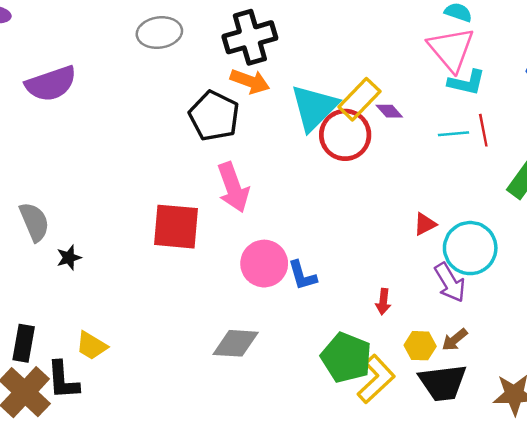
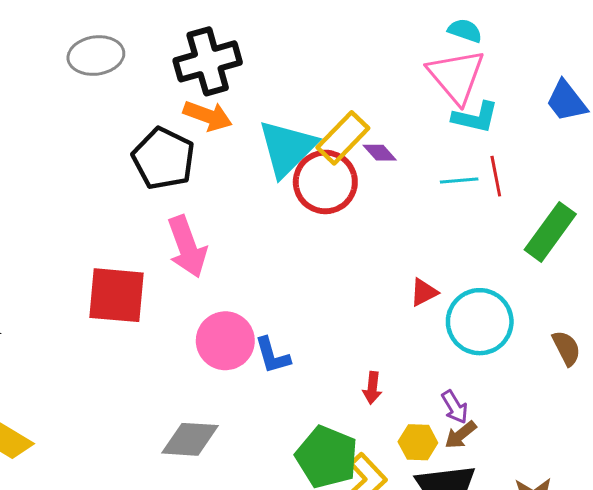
purple arrow: (450, 283) -> (455, 407), moved, size x0.7

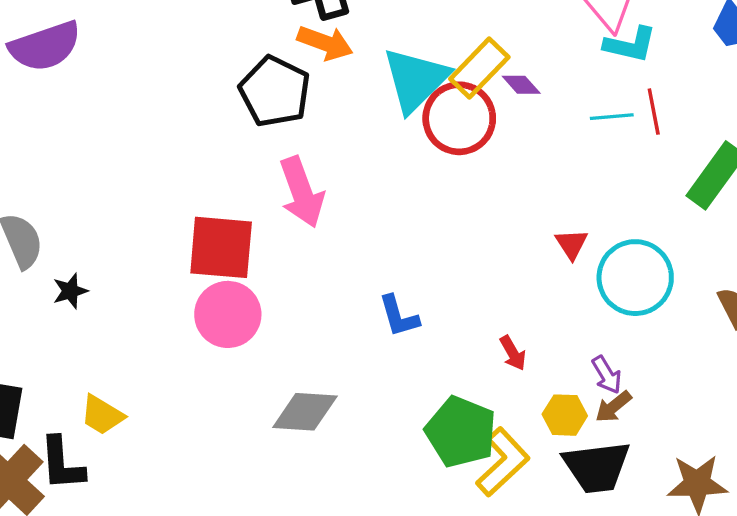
red triangle: (424, 292) -> (571, 244), turned -36
pink circle: (225, 341) -> (228, 314), moved
red arrow: (372, 388) -> (513, 353), turned -36

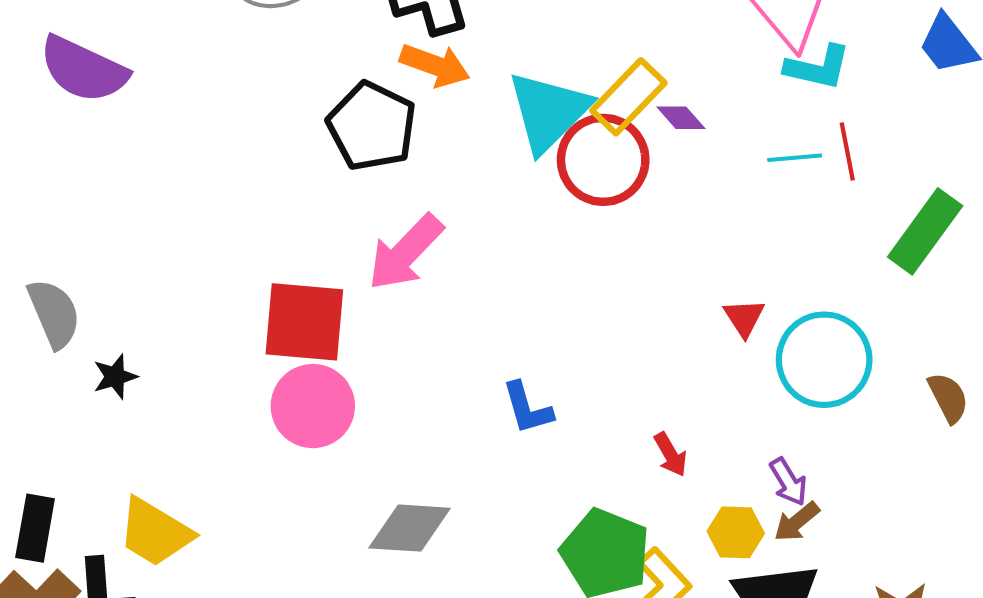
purple semicircle: (45, 46) -> (83, 69), turned 44
pink arrow: (302, 192) -> (405, 252), turned 64
yellow trapezoid: (102, 415) -> (155, 532), size x1.4

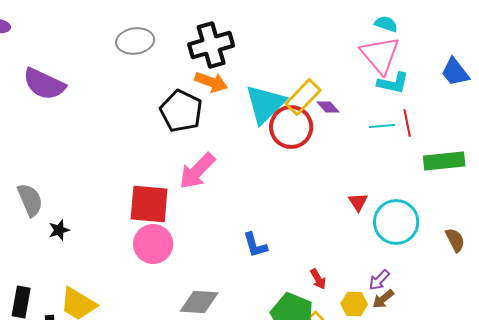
green rectangle: (925, 231) -> (444, 161), turned 48
red arrow: (670, 454) -> (318, 279), moved
purple arrow: (788, 482) -> (379, 280), turned 75

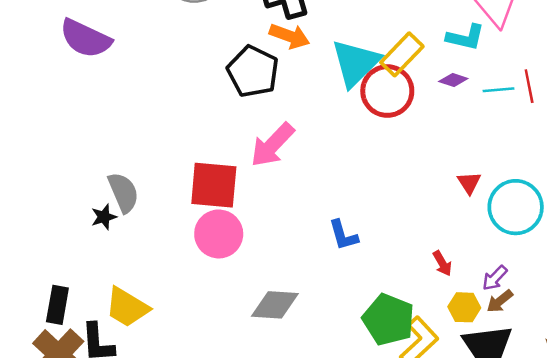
cyan L-shape: (393, 83) -> (466, 37), moved
purple diamond: (328, 107) -> (453, 80), moved, turned -30
gray semicircle: (30, 200) -> (123, 192), moved
red arrow: (318, 279) -> (442, 263), moved

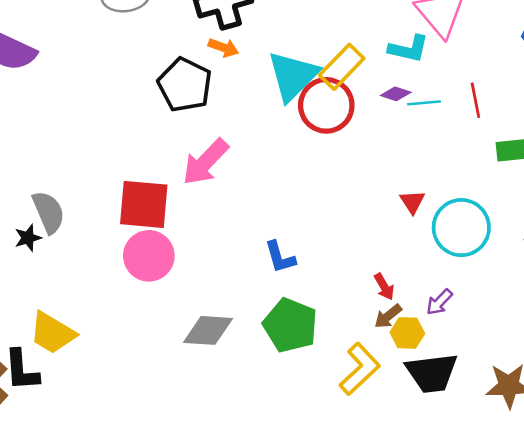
orange arrow: (290, 36) -> (223, 48), size x0.7
cyan line: (498, 90) -> (424, 103), moved
brown arrow: (500, 301) -> (388, 316), moved
green pentagon: (389, 320) -> (290, 325), moved

